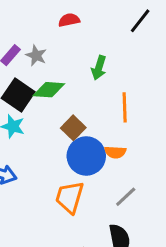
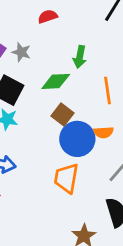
green diamond: (49, 90) -> (56, 81), moved

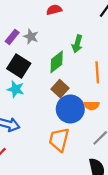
green diamond: (56, 81) -> (57, 62), turned -40

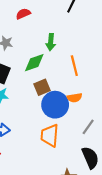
green diamond: (57, 62) -> (34, 63), turned 30
brown square: (60, 89) -> (42, 87), turned 35

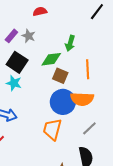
red semicircle: (23, 14) -> (40, 11), moved
brown square: (42, 87) -> (60, 76), moved, turned 35
orange semicircle: (74, 98) -> (82, 99), size x1.6

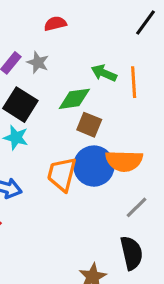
green arrow: (70, 43) -> (104, 73), turned 98
orange line: (88, 69) -> (134, 82), moved
orange trapezoid: (52, 129) -> (62, 174), moved

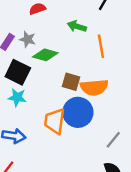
green arrow: (104, 73) -> (77, 26), moved
green diamond: (74, 99) -> (45, 55), moved, turned 30
orange semicircle: (124, 161) -> (94, 87), moved

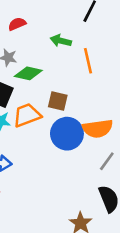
orange semicircle: (94, 87) -> (98, 129), moved
orange trapezoid: (55, 121) -> (27, 115), moved, turned 64

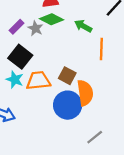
green diamond: (28, 73) -> (51, 19), moved
orange semicircle: (98, 129) -> (85, 93), moved, turned -105

